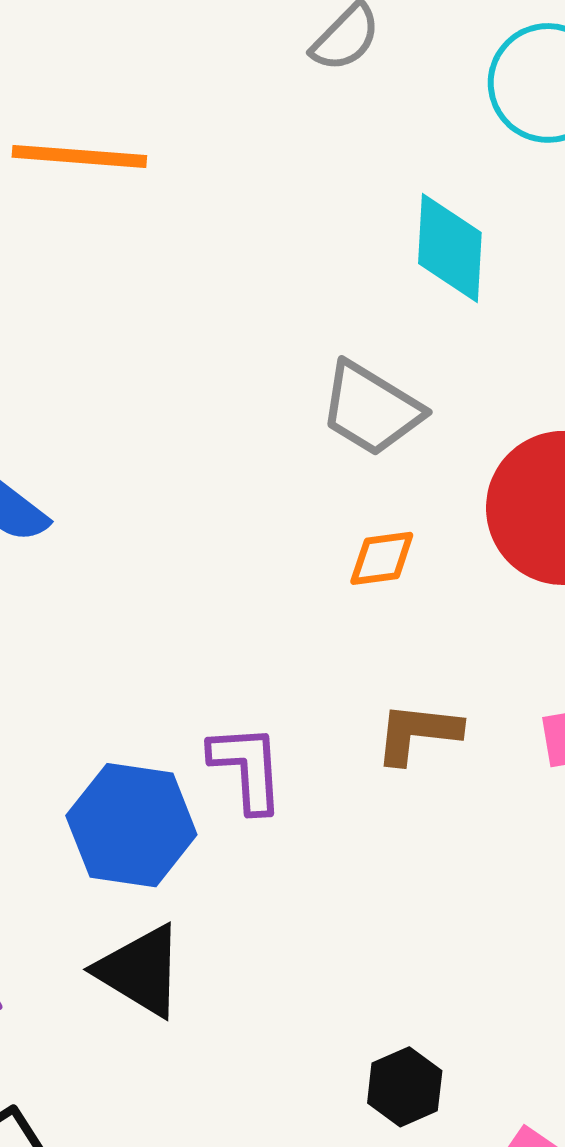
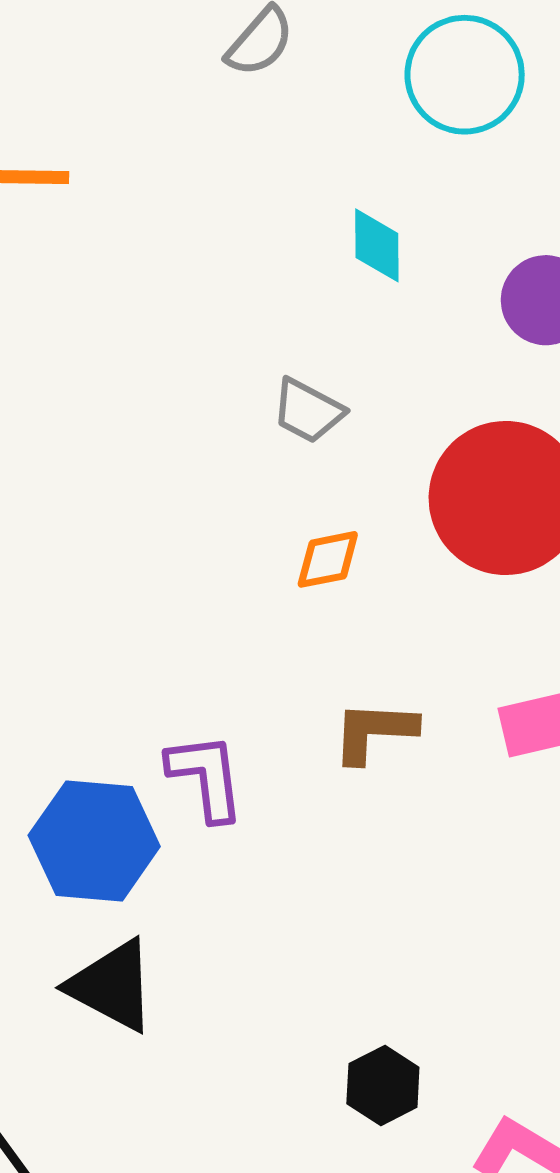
cyan diamond: (450, 248) -> (377, 245), size x0.7
gray trapezoid: (371, 409) -> (308, 411), size x0.7

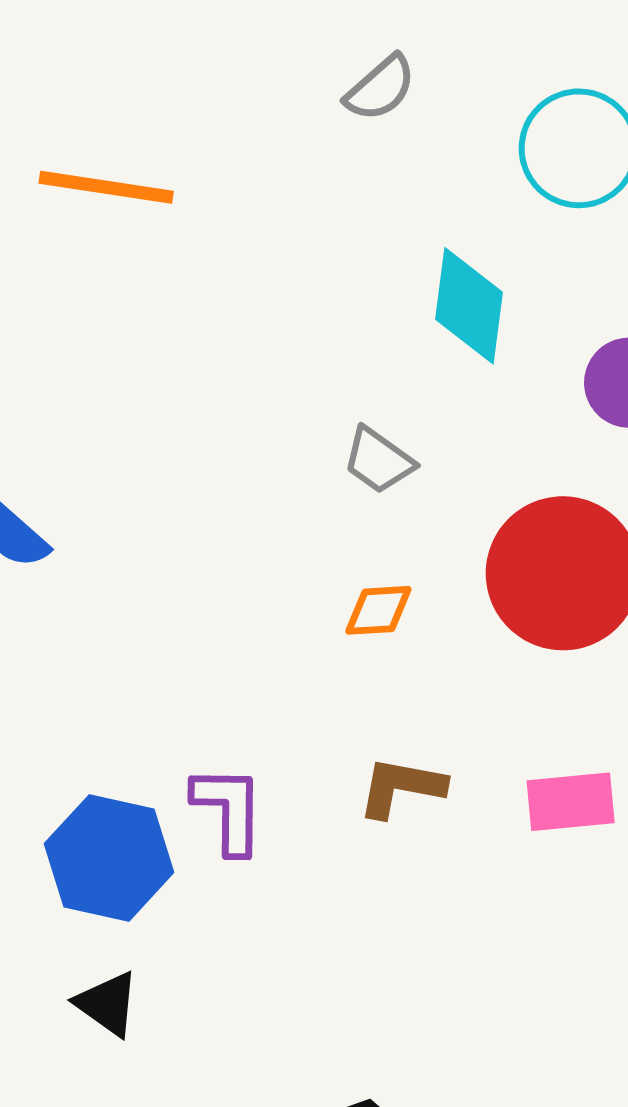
cyan diamond: (377, 245) -> (469, 306), size x1.5
black triangle: (112, 986) -> (107, 1004), size x0.7

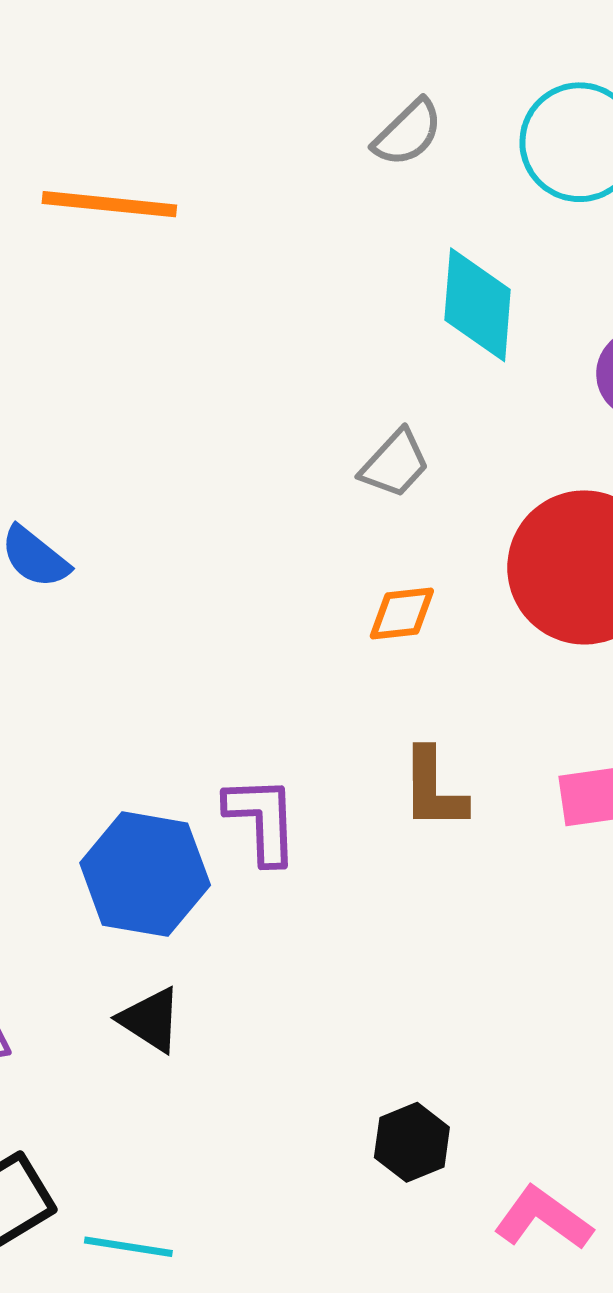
gray semicircle: (380, 88) -> (408, 133), moved
gray trapezoid: (379, 460) -> (395, 464), turned -80
brown L-shape: (401, 787) -> (433, 789), turned -98

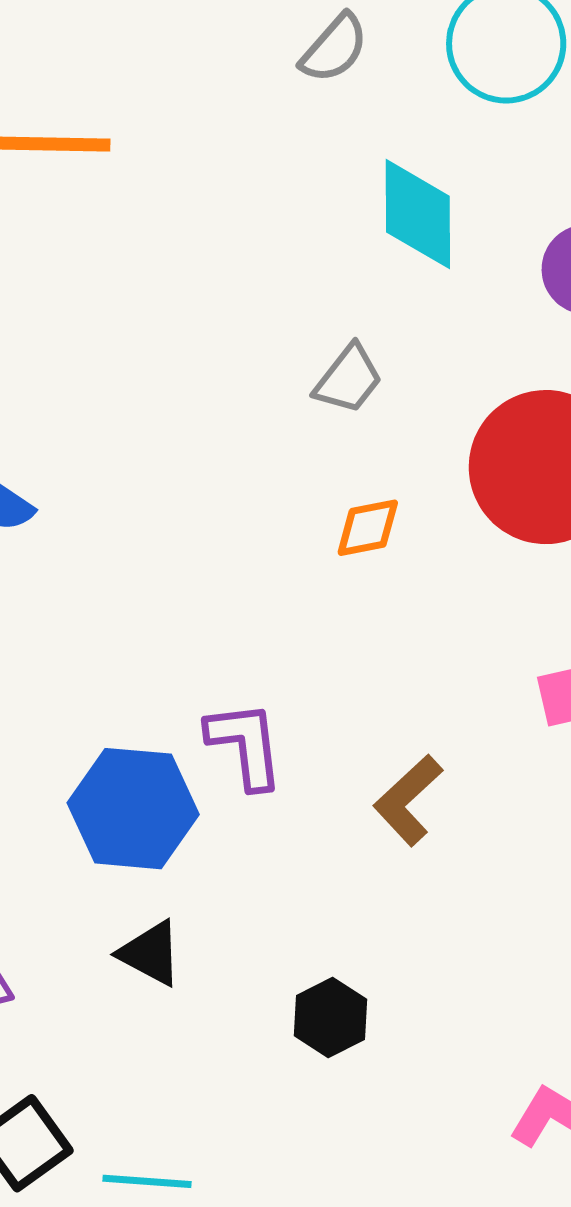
brown L-shape: (433, 789) -> (408, 800), moved, turned 52
black hexagon: (412, 1142) -> (330, 1017), moved

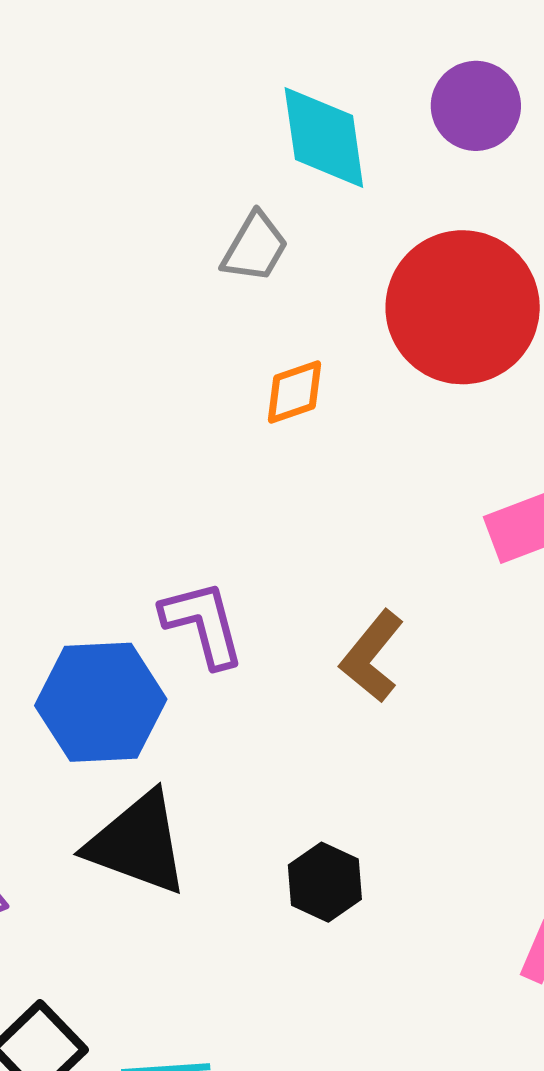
cyan diamond: (418, 214) -> (324, 137), moved
black triangle: (150, 953) -> (138, 843), size x1.6

